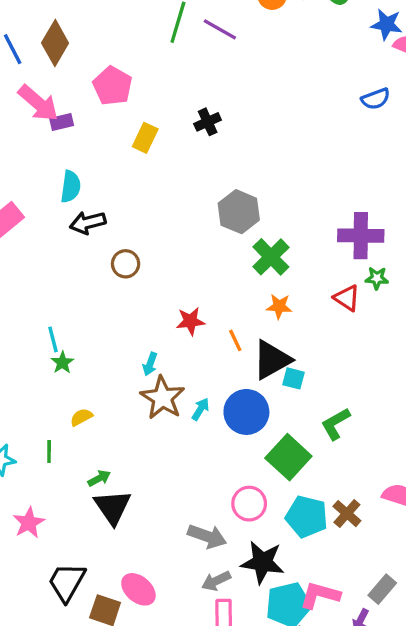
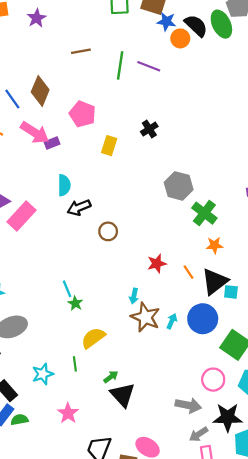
yellow semicircle: (81, 417) -> (93, 338), size x1.6

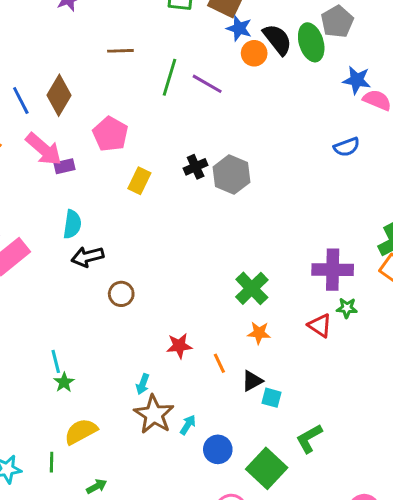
gray hexagon: (179, 186) -> (231, 175), moved
black triangle: (215, 282) -> (252, 381), size x0.6
blue circle: (203, 319) -> (218, 449), moved, size x0.7

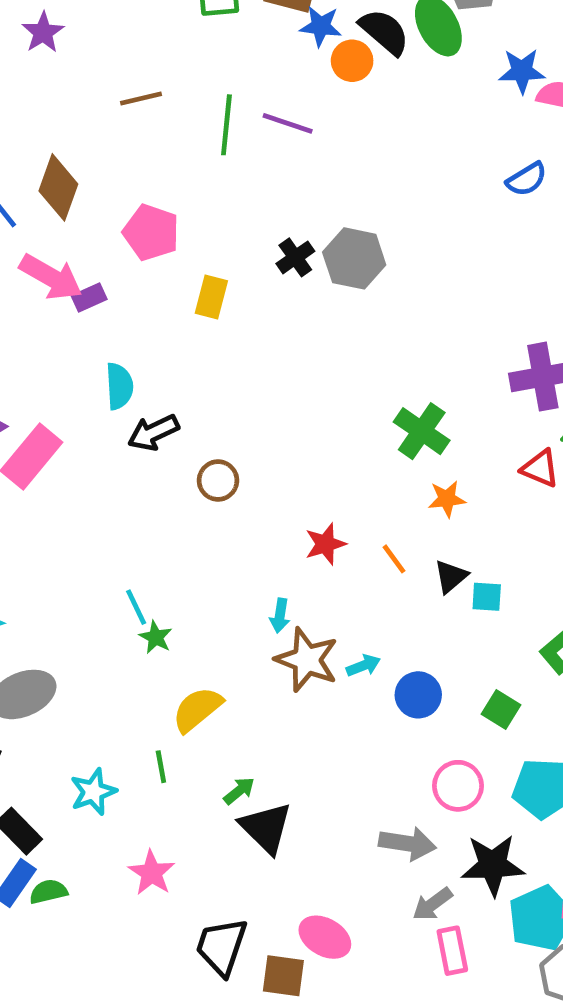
cyan arrow: (188, 425) -> (363, 666), turned 48
green square: (267, 468) -> (501, 709), size x0.6

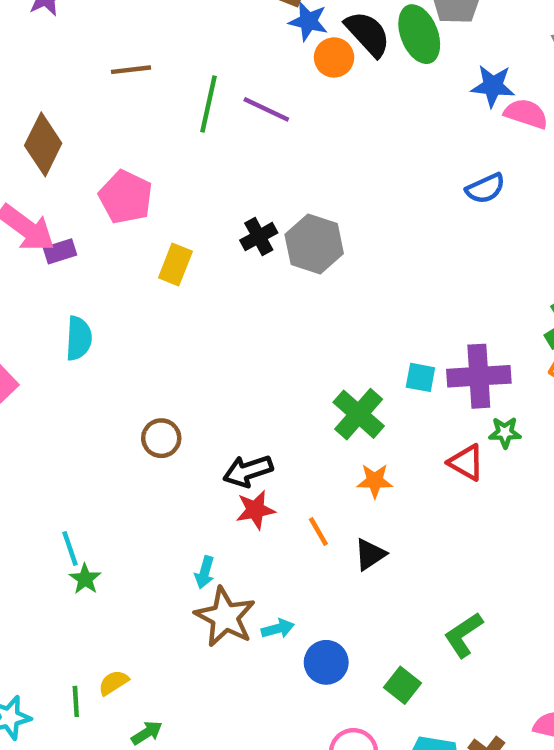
black arrow: (153, 433) -> (248, 471), moved
cyan square: (487, 597) -> (420, 377), moved
yellow semicircle: (197, 709) -> (113, 683), moved, size x0.6

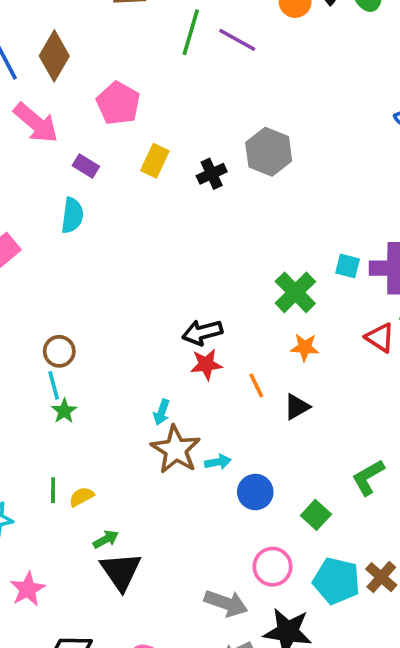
black cross: (259, 237) -> (212, 174), moved
purple rectangle: (60, 251) -> (86, 166), moved, turned 45
brown circle: (161, 438) -> (59, 351), moved
green line: (76, 701) -> (53, 490), moved

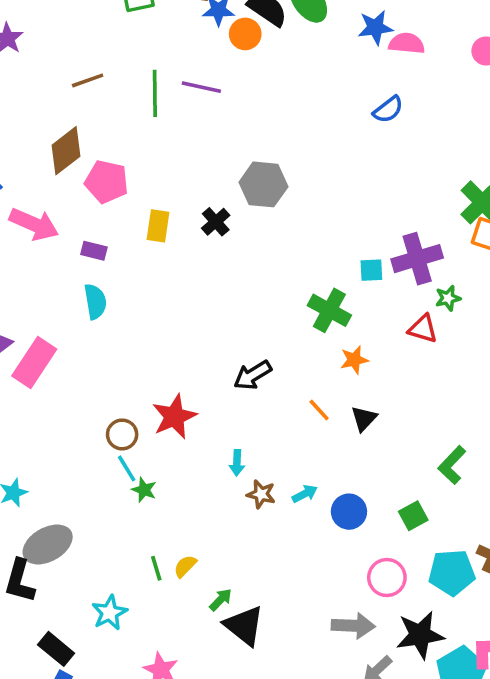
brown diamond: (54, 56) -> (66, 151), moved, turned 39
red star: (206, 364) -> (174, 417), moved, size x1.4
brown star: (176, 450) -> (261, 494), size x0.6
green square: (316, 515) -> (413, 516), turned 36

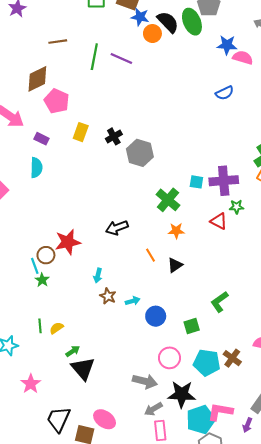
gray hexagon: (263, 184) -> (140, 153), moved
brown circle: (122, 434) -> (46, 255), moved

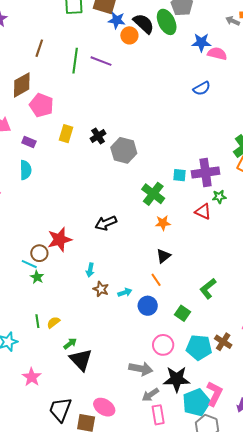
brown line: (58, 42) -> (39, 48), turned -60
orange line: (151, 255) -> (156, 280), moved
cyan line: (35, 266) -> (29, 264), turned -42
green square: (192, 326) -> (183, 313), turned -35
pink L-shape: (220, 412) -> (214, 394), turned 110

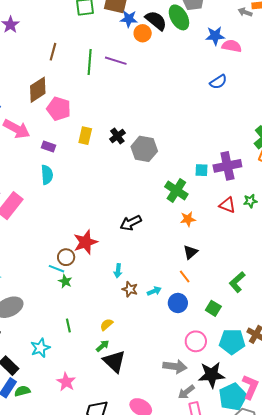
green star: (219, 197) -> (250, 201), moved
yellow semicircle: (53, 322) -> (107, 325), moved

